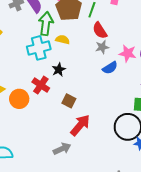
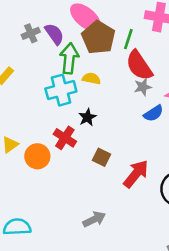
red semicircle: (100, 30) -> (139, 65), size x1.4
red arrow: (80, 125) -> (136, 174), moved

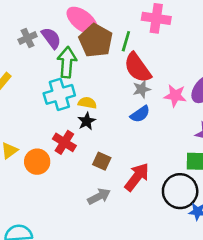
yellow semicircle: (91, 79) -> (87, 103), moved
blue semicircle: (153, 113) -> (140, 114), moved
gray arrow: (94, 219) -> (99, 196), moved

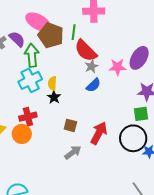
yellow semicircle: (87, 103) -> (52, 83), turned -88
red cross: (64, 142) -> (28, 117), moved, turned -36

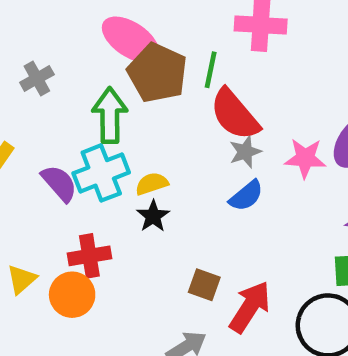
purple semicircle: (17, 39) -> (59, 183), moved
yellow semicircle: (52, 83) -> (152, 184), turned 64
brown square: (70, 125) -> (204, 285), moved

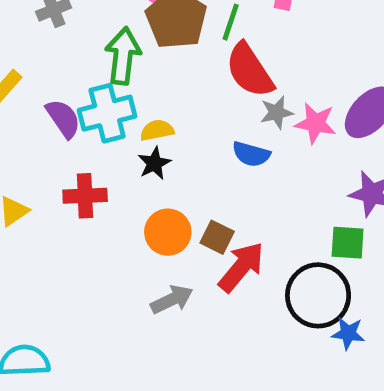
gray star: (245, 152) -> (277, 113), moved
blue semicircle: (246, 196) -> (251, 154), turned 48
brown square: (204, 285) -> (217, 237), moved
orange circle: (72, 295) -> (168, 232), moved

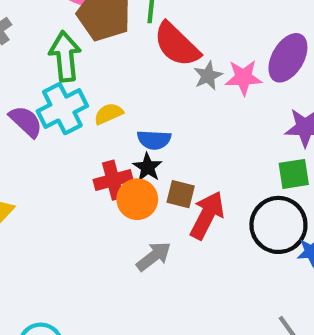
blue semicircle: (251, 154) -> (154, 140), moved
black star: (154, 163) -> (148, 167), moved
red cross: (85, 196) -> (113, 180), moved

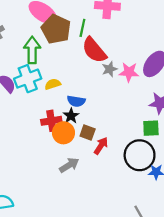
red arrow: (207, 215) -> (101, 146), size x0.7

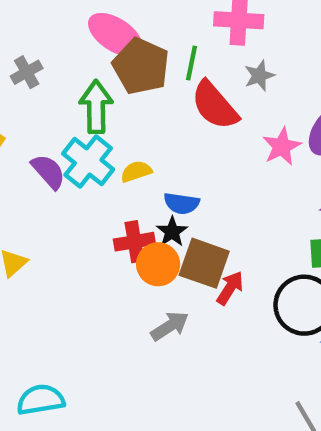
gray star: (110, 69) -> (259, 76), moved
pink star: (129, 72) -> (282, 146), turned -30
cyan cross: (28, 79) -> (88, 162), turned -30
brown square: (88, 133) -> (204, 263), size x1.6

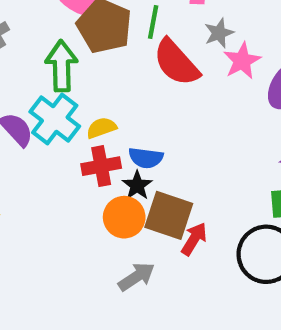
pink star: (282, 146) -> (242, 61), moved
red cross: (134, 242) -> (101, 166), moved

